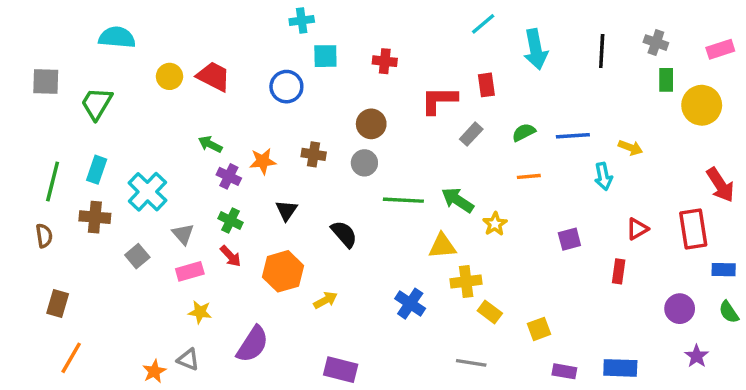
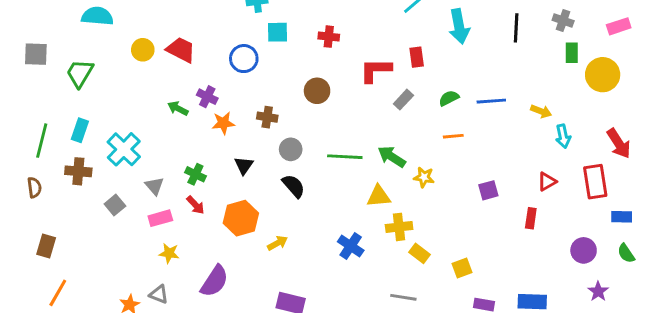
gray circle: (364, 163) -> (291, 149), moved
purple cross: (229, 176) -> (207, 97), moved
cyan arrow: (603, 176) -> (563, 136), moved
yellow star: (495, 224) -> (424, 177), turned -30

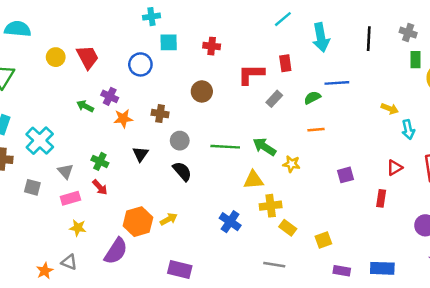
red trapezoid: (181, 50) -> (88, 57), turned 35
blue line: (491, 101) -> (337, 83), moved
gray square: (115, 205) -> (32, 187), turned -35
orange hexagon: (241, 218) -> (138, 222), moved

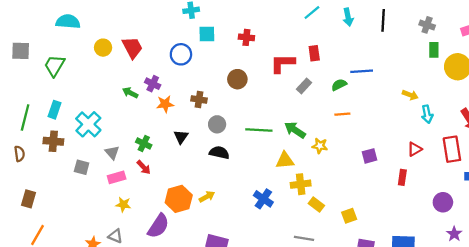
cyan arrow: (321, 37) -> (348, 17), moved, size x0.7
black line: (369, 39) -> (383, 20), moved
black semicircle: (182, 171) -> (219, 153), turned -36

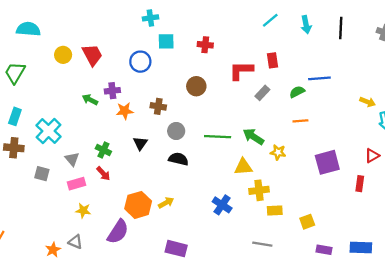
purple cross: (153, 84) -> (112, 91), turned -32
purple square: (370, 156) -> (327, 162), size x1.6
yellow rectangle: (316, 205) -> (275, 210), turned -40

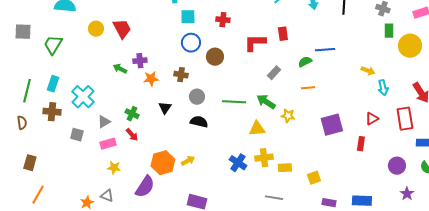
blue circle: (140, 62) -> (191, 43), moved
gray rectangle: (262, 93) -> (274, 73), moved
gray triangle: (72, 159) -> (104, 122), turned 40
yellow cross: (259, 190) -> (264, 158), moved

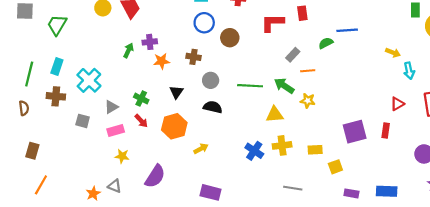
green arrow: (120, 69) -> (128, 50), turned 88
orange line: (308, 88) -> (308, 71), moved
purple square: (332, 125) -> (355, 132), moved
orange hexagon: (163, 163) -> (174, 126), moved
yellow rectangle: (285, 168) -> (315, 150), moved

